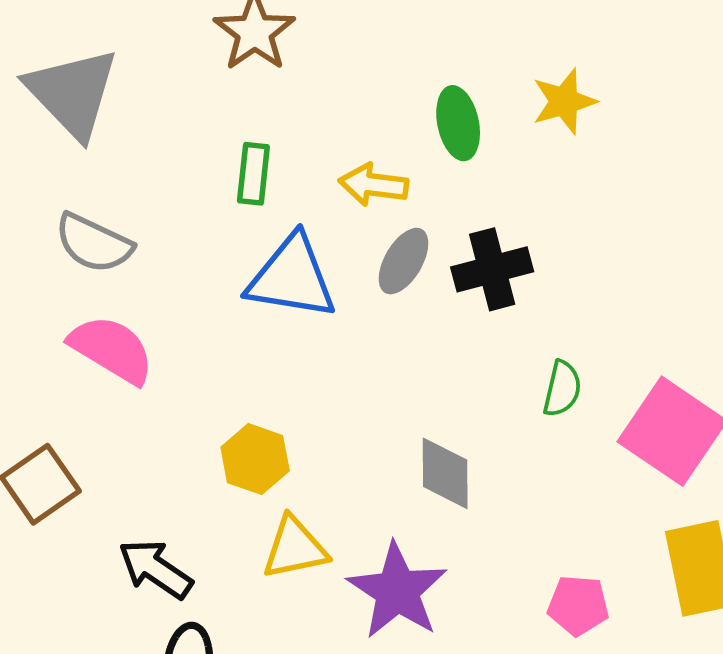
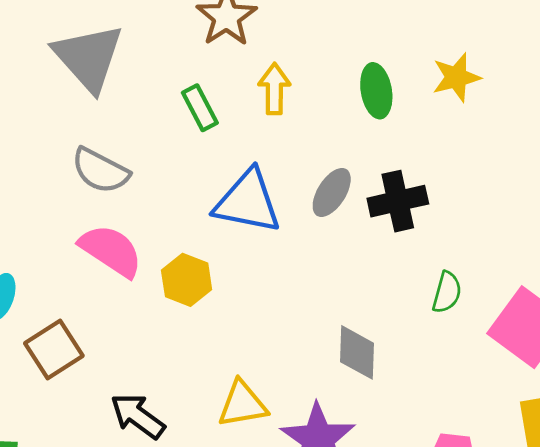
green rectangle: (253, 174) -> (200, 108), moved, turned -36
yellow arrow: (373, 185) -> (274, 89), moved, turned 81
yellow hexagon: (255, 459) -> (187, 280), moved

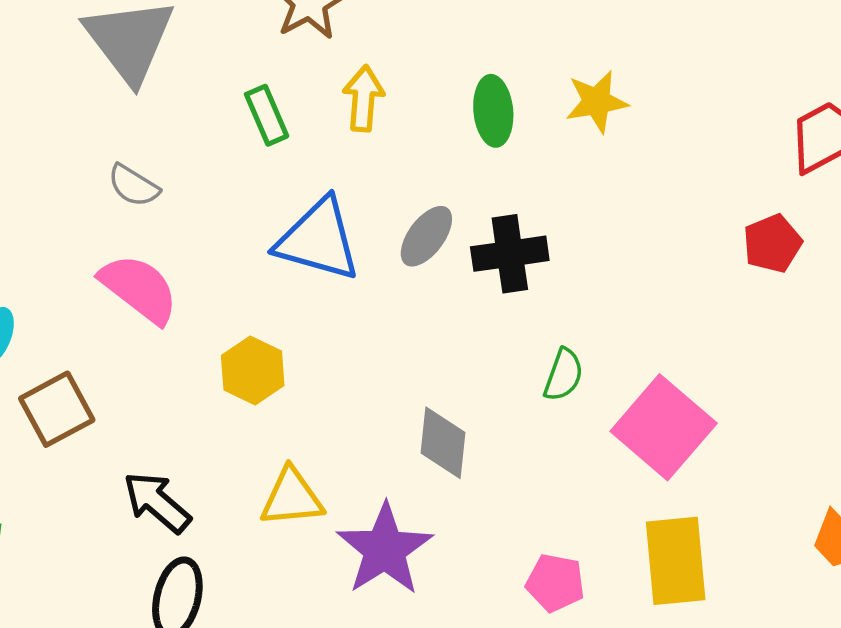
gray semicircle: (100, 171) -> (133, 186), size x0.7
yellow hexagon: (187, 280) -> (253, 370), moved

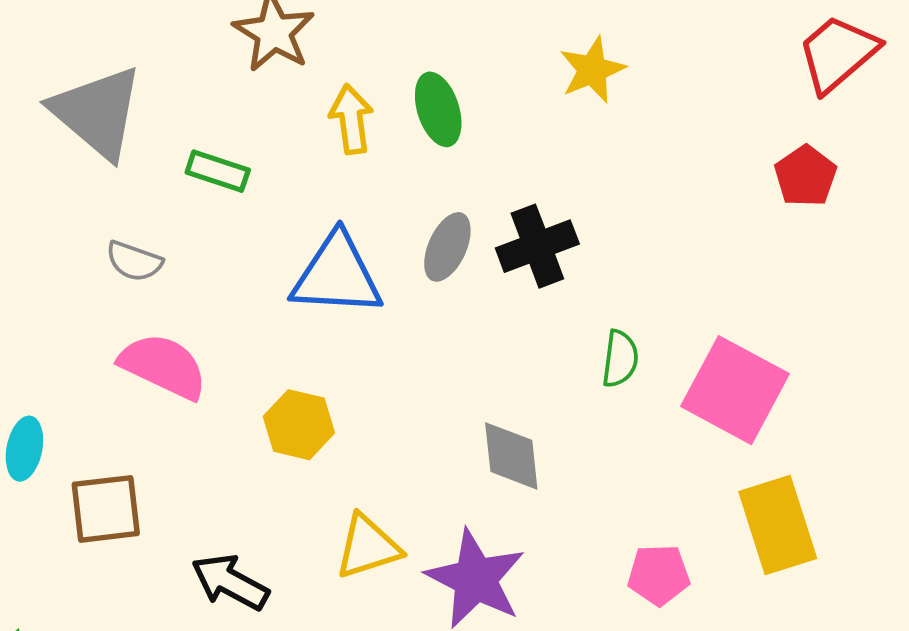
green ellipse: (493, 111) -> (438, 109), moved
green rectangle: (267, 115) -> (218, 171), moved, turned -36
brown square: (57, 409) -> (106, 509), turned 34

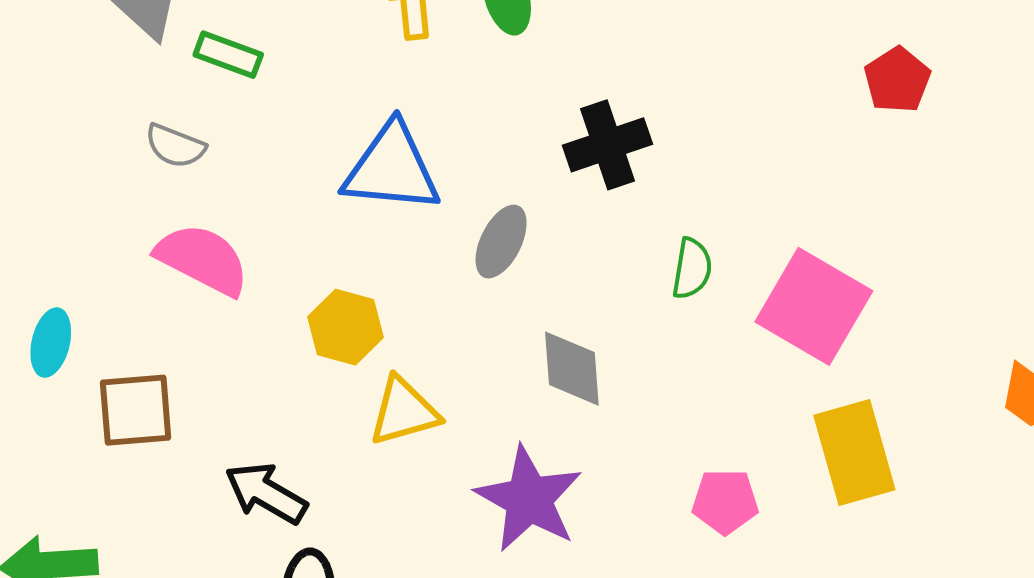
green rectangle: (218, 171) -> (228, 55), moved
gray ellipse: (447, 247) -> (501, 242), moved
yellow triangle: (368, 547) -> (404, 411), moved

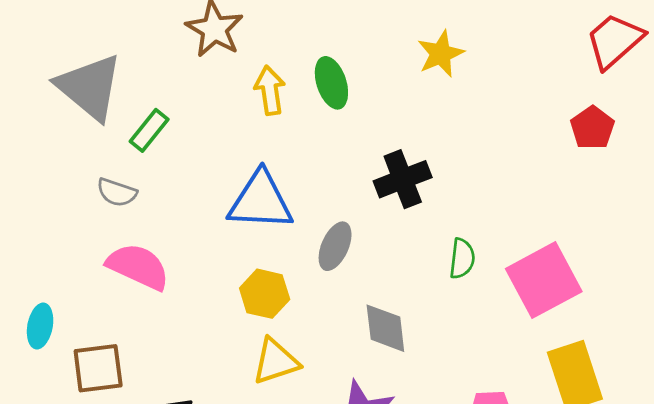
green rectangle: (228, 55) -> (149, 130), turned -69
pink square: (814, 306) -> (544, 280), turned 34
yellow hexagon: (345, 327) -> (265, 294), moved

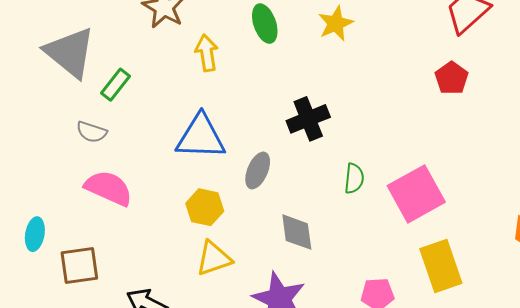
green ellipse: (331, 83) -> (265, 24), moved

